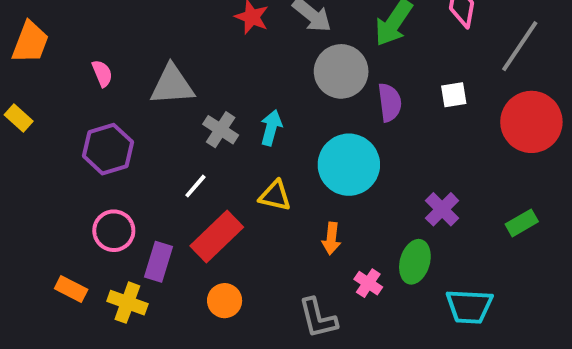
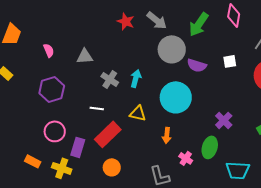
gray triangle: (172, 85) -> (85, 56), size x0.7
purple semicircle: (390, 102) -> (197, 65), turned 114
white line: (195, 186) -> (97, 108), turned 56

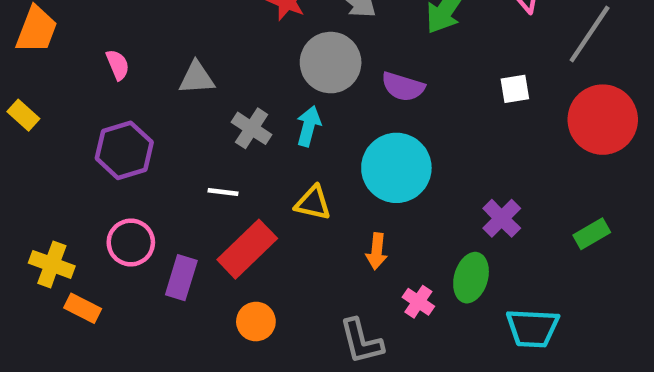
gray circle: (172, 49) -> (331, 63), moved
purple semicircle: (197, 65) -> (403, 87), moved
yellow cross: (62, 168) -> (52, 264), moved

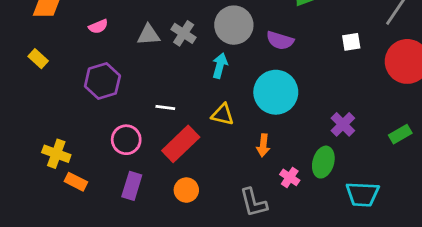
pink semicircle: (118, 65) -> (98, 26), turned 90
gray cross: (252, 128) -> (184, 33), moved
pink circle: (131, 242) -> (126, 140), moved
purple rectangle: (181, 278) -> (132, 186), moved

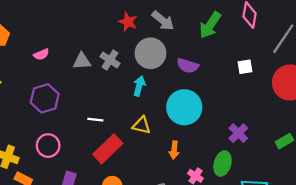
pink circle: (126, 140) -> (48, 146), moved

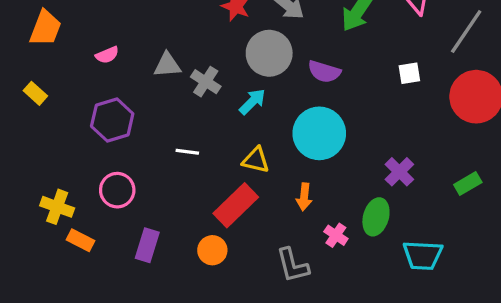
gray cross: (110, 60) -> (206, 82), moved
cyan arrow: (139, 86) -> (252, 102), turned 30
red rectangle: (108, 149) -> (236, 205), moved

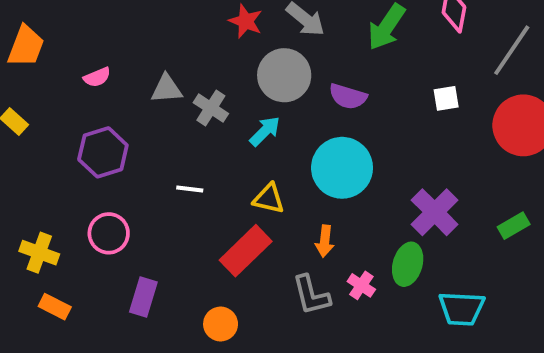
purple cross: (399, 172) -> (435, 212), size x1.4
orange rectangle: (80, 240) -> (55, 307), moved
orange circle: (212, 250) -> (221, 324), moved
gray L-shape: (293, 265) -> (311, 295), moved

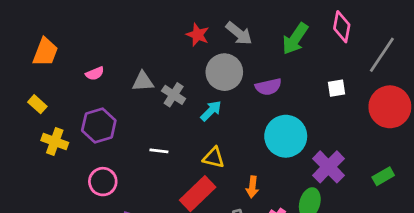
purple semicircle: (348, 96) -> (268, 87), turned -30
cyan circle: (342, 168) -> (286, 136), moved
yellow cross: (39, 253) -> (55, 142), moved

